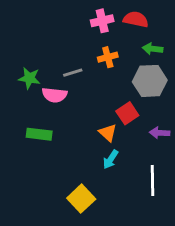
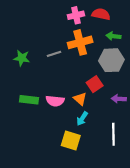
orange cross: (108, 57) -> (80, 42), size x1.6
pink semicircle: (55, 95) -> (55, 101), moved
yellow square: (81, 199) -> (71, 140), moved, turned -30

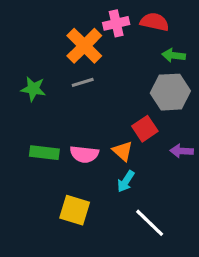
orange cross: (80, 42) -> (84, 46), moved, turned -30
white line: (113, 134) -> (150, 223), moved, turned -45
yellow square: (71, 140) -> (75, 210), moved

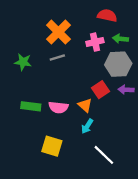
pink cross: (116, 23) -> (95, 42), moved
purple arrow: (182, 151) -> (126, 90), moved

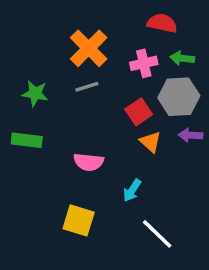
red square: (101, 90) -> (139, 112), moved
orange triangle: (85, 105) -> (150, 142), moved
green rectangle: (31, 106) -> (27, 140), moved

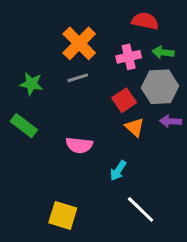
green rectangle: (27, 140) -> (24, 126), turned 30
yellow square: (79, 220) -> (63, 215), moved

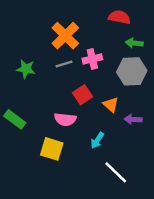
pink cross: (129, 57) -> (92, 59), moved
red square: (124, 100) -> (83, 95), moved
purple arrow: (171, 121) -> (133, 119), moved
green rectangle: (24, 126) -> (15, 119), moved
yellow square: (63, 215) -> (52, 149), moved

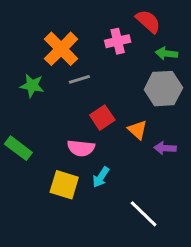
red semicircle: (119, 17) -> (148, 21), turned 30
orange cross: (65, 36) -> (61, 49), moved
pink cross: (92, 59) -> (118, 41), moved
cyan arrow: (97, 140) -> (101, 177), moved

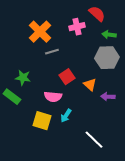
green star: (32, 86) -> (23, 78), moved

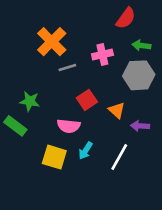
red semicircle: (97, 14) -> (126, 18), turned 84
pink cross: (77, 27) -> (102, 55), moved
white line: (94, 140) -> (119, 157), moved, turned 75

